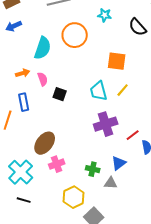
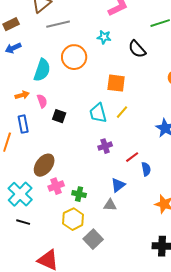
purple cross: (106, 124) -> (105, 146), size x0.6
green cross: (93, 169) -> (79, 194), moved

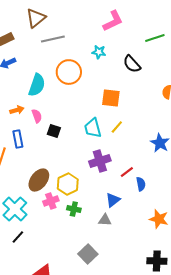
purple cross: (105, 146) -> (100, 161), size x1.5
yellow hexagon: (73, 219) -> (68, 184), moved
black line: (23, 222) -> (18, 237), turned -64

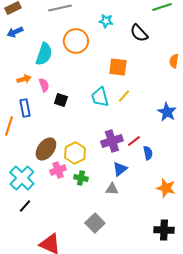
purple cross: (100, 161) -> (112, 141), moved

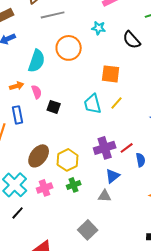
pink cross: (58, 170) -> (45, 188), moved
green cross: (81, 178) -> (74, 185), turned -32

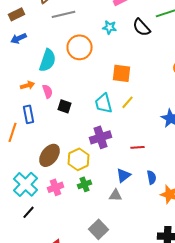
black semicircle: (132, 40) -> (142, 27), moved
purple cross: (105, 148) -> (100, 137), moved
red line: (127, 148) -> (138, 147), turned 32
blue semicircle: (141, 160) -> (152, 177), moved

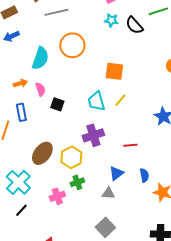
cyan star: (110, 27) -> (111, 20), moved
pink cross: (56, 187) -> (57, 196), moved
gray square: (98, 229) -> (105, 227), moved

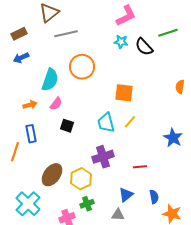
pink semicircle: (40, 89) -> (56, 104), moved, turned 56

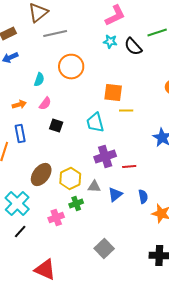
cyan semicircle: (50, 80) -> (39, 80), size x0.6
yellow line: (130, 122) -> (126, 110), moved, turned 48
purple cross: (103, 157) -> (105, 156), moved
gray triangle: (118, 215) -> (94, 186), moved

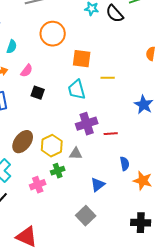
cyan semicircle: (39, 80) -> (12, 47), moved
orange square: (113, 92) -> (82, 59), moved
blue triangle: (115, 194) -> (98, 185), moved

